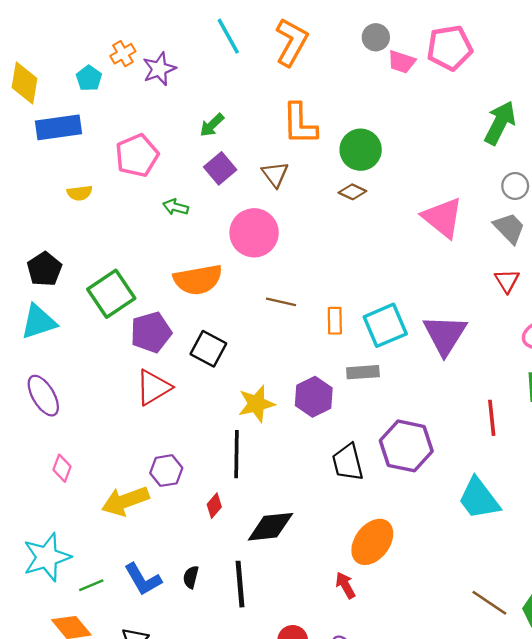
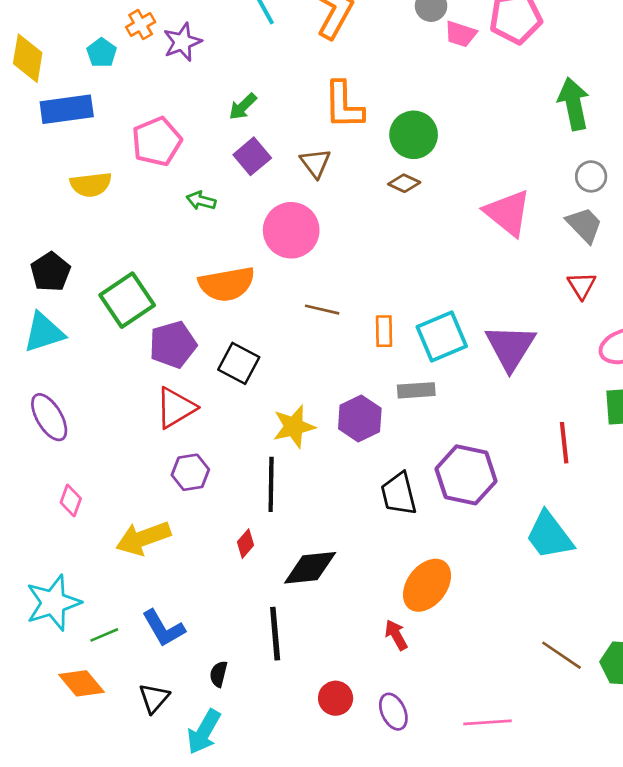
green arrow: (500, 123) -> (574, 104), turned -39
yellow semicircle: (80, 193) -> (91, 185), size x1.4
purple hexagon: (166, 471) -> (190, 472), moved
black semicircle: (191, 577) -> (219, 674), moved

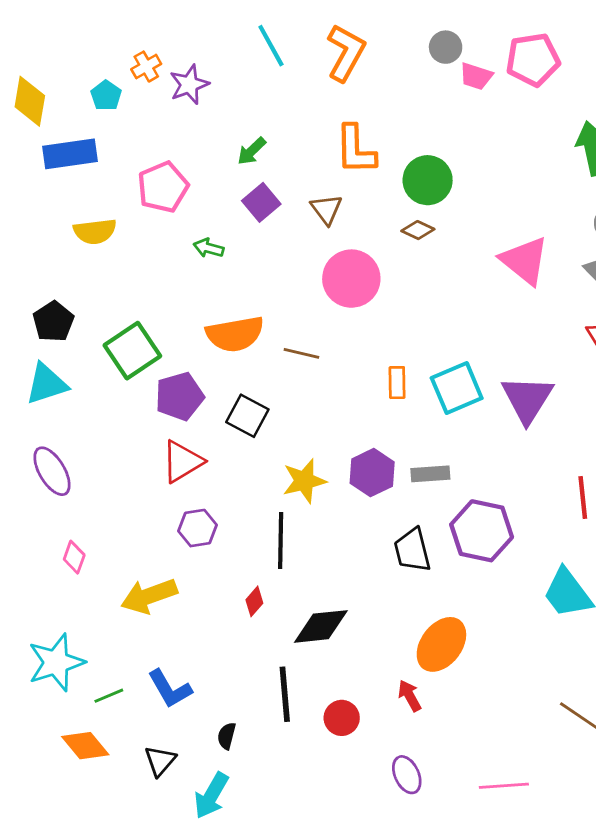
pink circle: (291, 230) -> (351, 279), moved
brown line: (322, 310) -> (301, 353), moved
gray rectangle: (416, 390) -> (430, 474), moved
red circle: (336, 698) -> (342, 718), moved

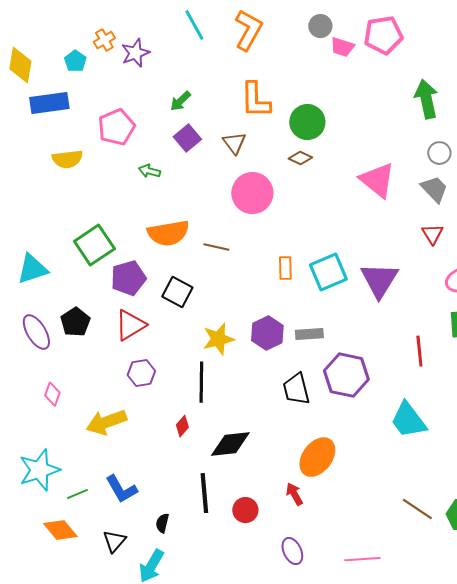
black pentagon: (53, 322) -> (75, 322), moved

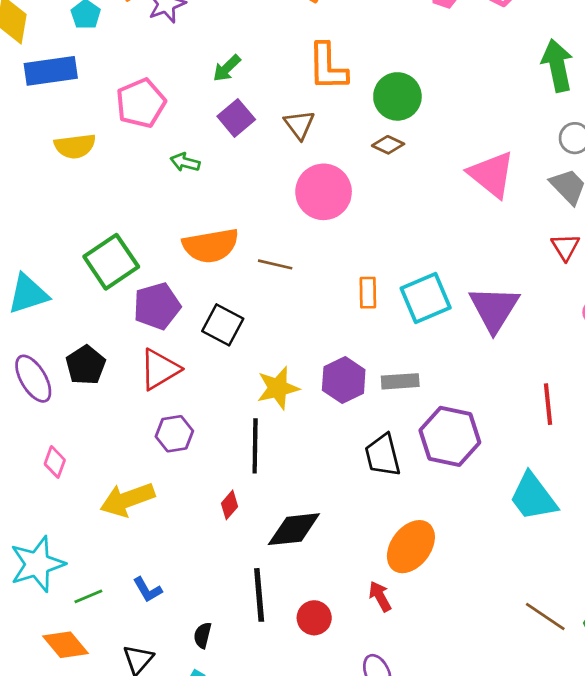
blue L-shape: (121, 489) -> (148, 590), size x0.7

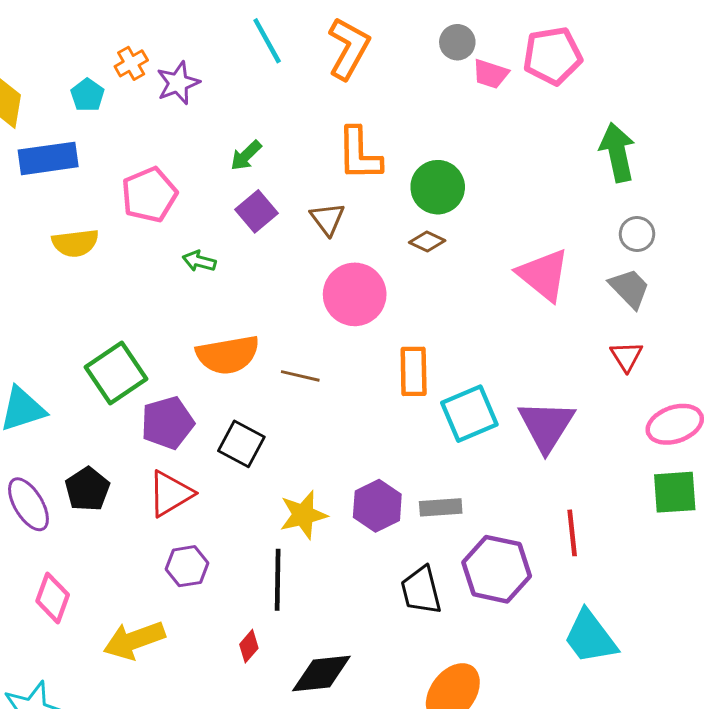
orange rectangle: (368, 293) -> (414, 371), moved, size x1.4
red line: (548, 404) -> (572, 533), moved
pink diamond: (55, 462) -> (53, 598), size x1.4

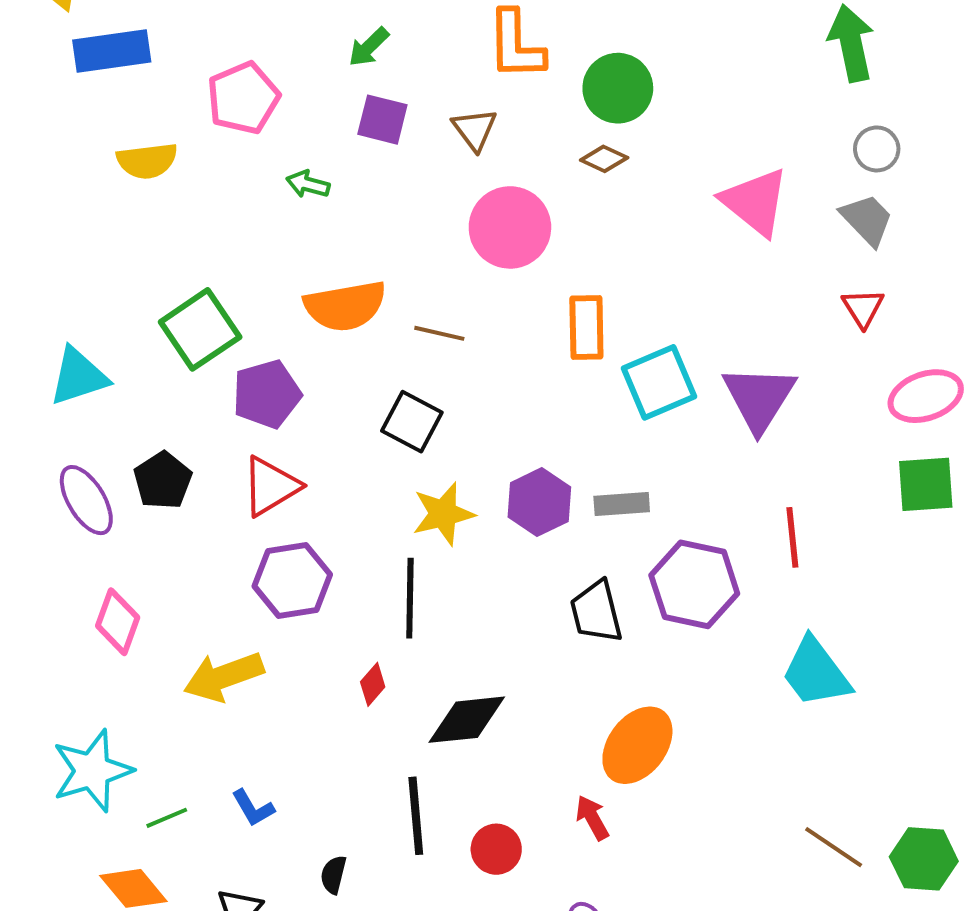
purple square: (256, 211) -> (382, 120), turned -36
black square: (241, 444) -> (412, 422), moved
purple hexagon: (187, 566) -> (292, 580), size x1.4

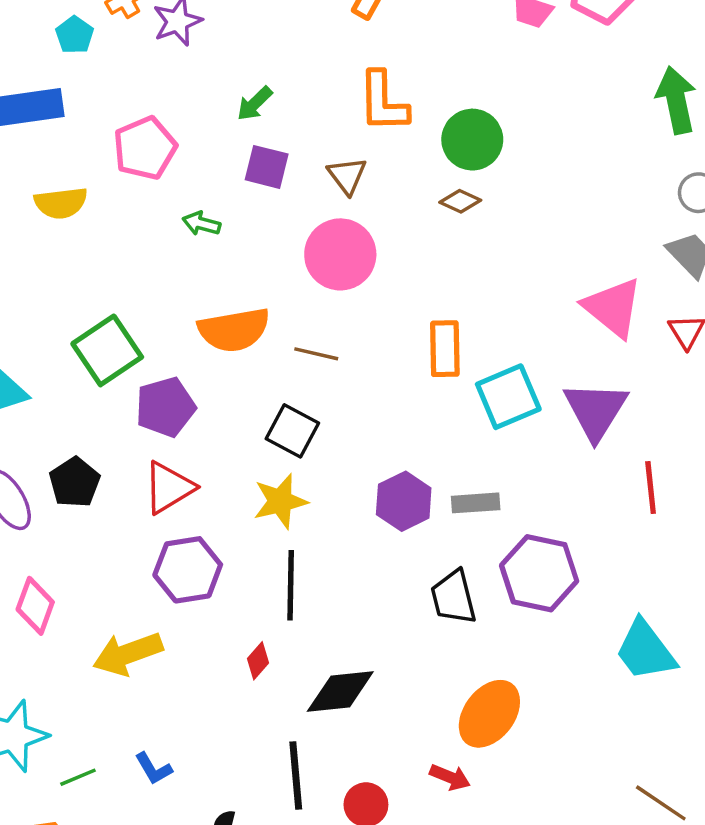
pink triangle: (755, 202) -> (613, 308), moved
pink circle: (510, 227) -> (340, 254), moved
yellow star: (443, 514) -> (280, 501), moved
red line: (792, 537) -> (651, 488), moved
red arrow: (592, 818) -> (450, 777), turned 141

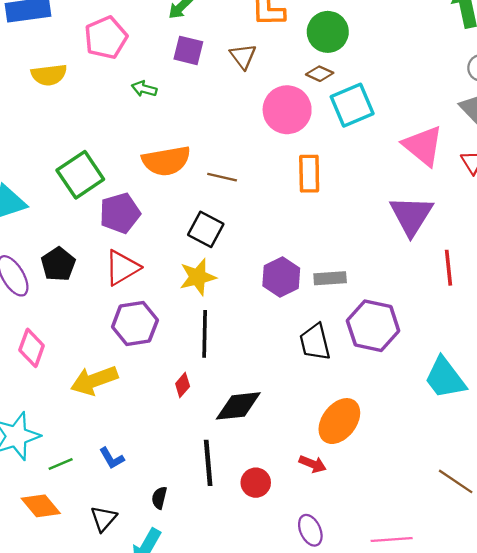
pink circle: (340, 254) -> (287, 110), moved
cyan square: (508, 397) -> (352, 105), moved

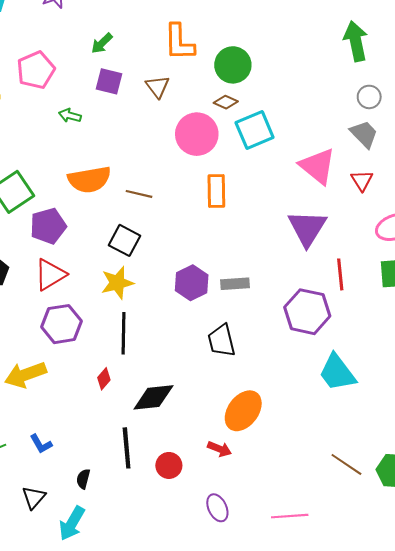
purple hexagon: (373, 326) -> (307, 312), moved

